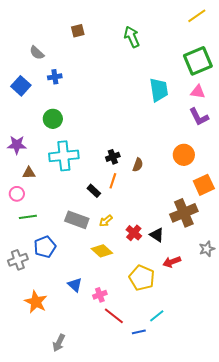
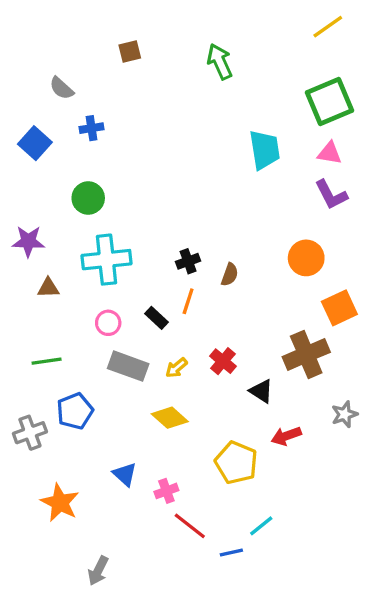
pink circle: (17, 194) -> (108, 323), moved
red cross: (134, 233) -> (223, 361), moved

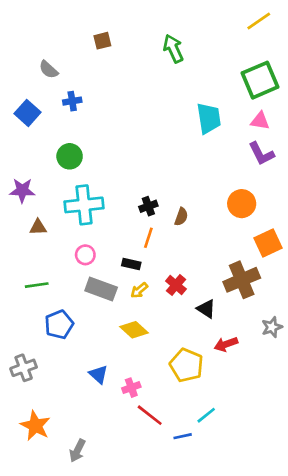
black rectangle: (156, 318) -> (131, 264), moved, turned -30
gray cross: (30, 433) -> (24, 368), moved
orange star: (60, 503) -> (35, 426), moved

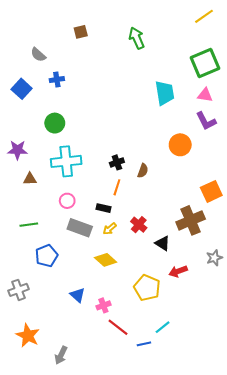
orange circle: (242, 204) -> (180, 145), moved

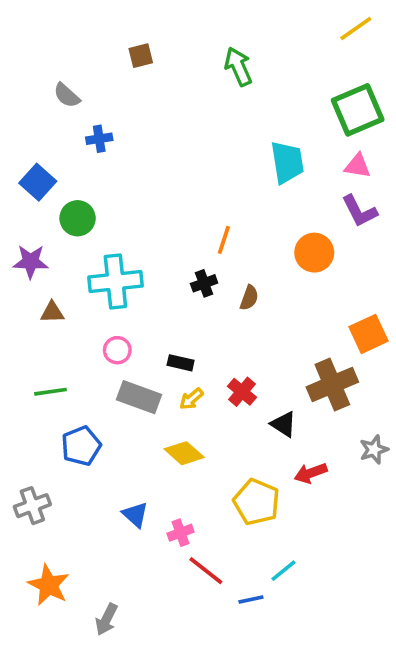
blue square: (22, 89) -> (38, 182), moved
green circle: (55, 123) -> (78, 218), moved
orange line: (117, 187) -> (224, 240), moved

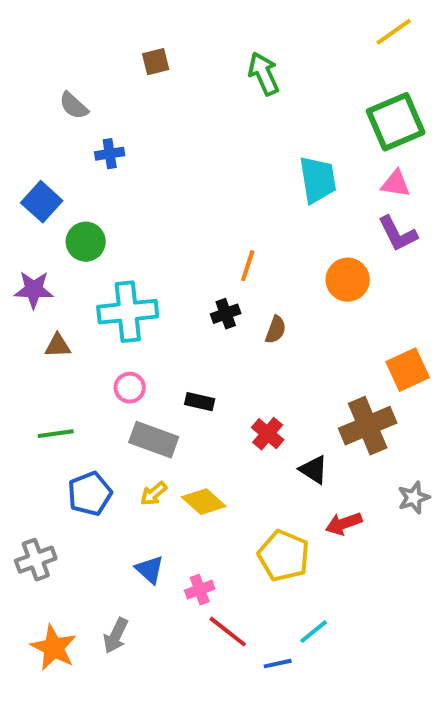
yellow arrow: (191, 399) -> (154, 494), moved
gray arrow: (106, 619) -> (116, 636), moved

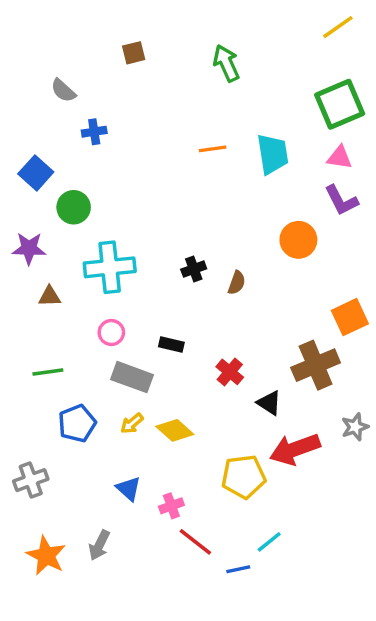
orange line: (248, 266) -> (213, 149), moved, turned 64
red arrow: (344, 524) -> (295, 449), size x1.6
yellow pentagon: (284, 556) -> (243, 477), turned -30

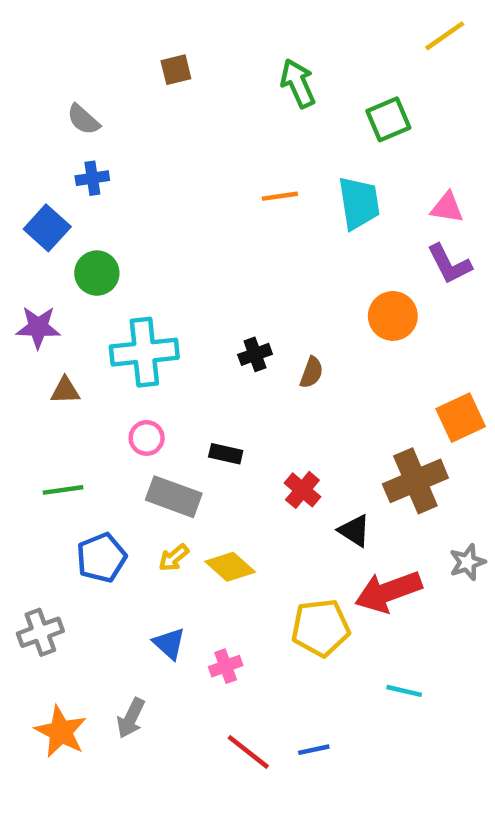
green square: (340, 104) -> (388, 119), moved, size x0.7
blue cross: (94, 132) -> (92, 178), moved
red line: (195, 542) -> (248, 752), moved
cyan line: (269, 542) -> (404, 691), moved, turned 52

